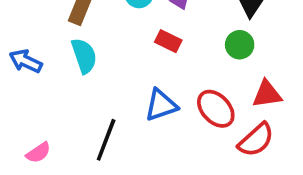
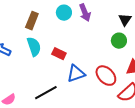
red rectangle: (168, 41) -> (59, 54), moved
black line: (106, 140) -> (46, 93), turned 40

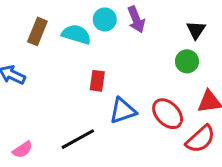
brown rectangle: (32, 21) -> (37, 31), moved
cyan semicircle: (34, 47) -> (76, 34), moved, turned -54
red rectangle: (59, 54) -> (97, 81), turned 72

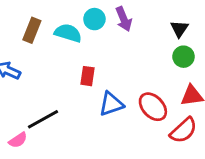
green circle: (187, 61) -> (184, 57), moved
black line: (78, 139) -> (43, 119), moved

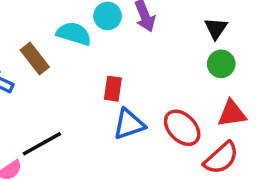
brown rectangle: (32, 30) -> (35, 59), moved, turned -60
red rectangle: (88, 76) -> (113, 89), moved

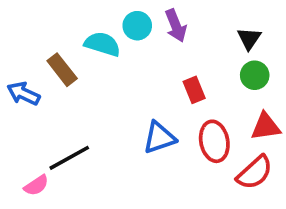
red rectangle: (113, 89) -> (194, 90), moved, turned -30
red ellipse: (182, 128) -> (214, 141), turned 33

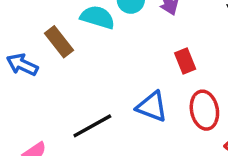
blue triangle: (159, 138) -> (152, 107), turned 40
black line: (69, 158) -> (92, 126), moved

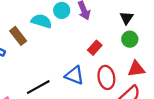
red rectangle: (185, 61) -> (95, 48), turned 64

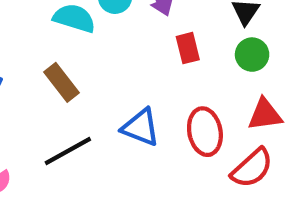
brown rectangle: (18, 36) -> (61, 82), moved
red rectangle: (95, 48) -> (188, 48), moved, turned -56

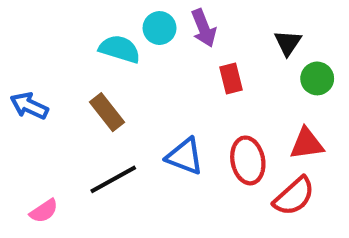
green circle: (252, 55) -> (317, 78), moved

